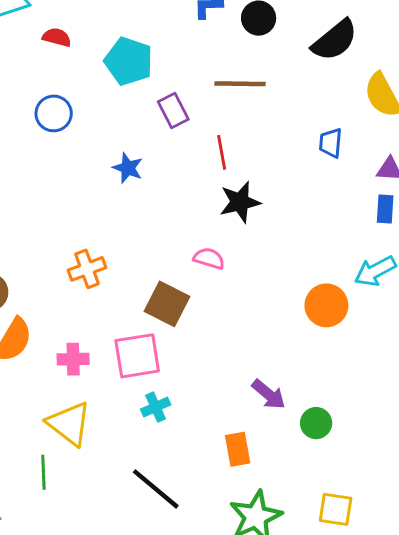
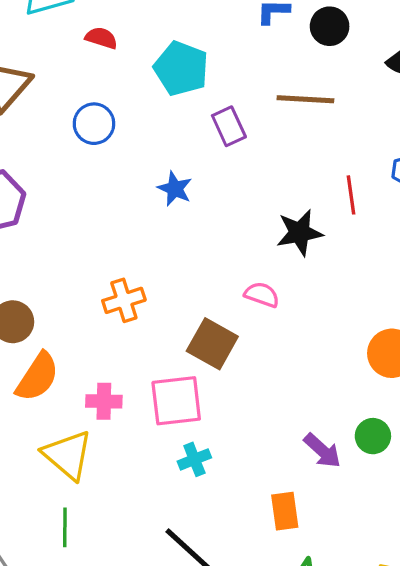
red line: (222, 152) -> (351, 195), moved
green circle: (316, 423) -> (373, 436), moved
yellow triangle: (69, 424) -> (68, 455), moved

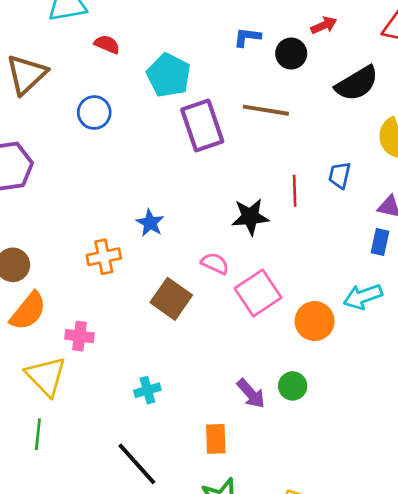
purple rectangle: (229, 126) -> (202, 126), size x1.6
blue star: (175, 189) -> (150, 223), moved
pink square: (176, 401) -> (258, 293), moved, turned -33

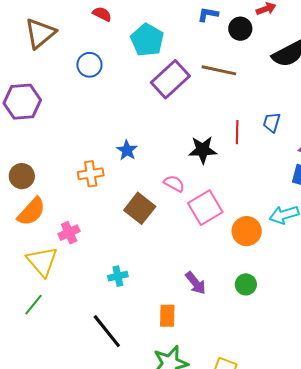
purple rectangle: (202, 126) -> (170, 79), turned 63
pink cross: (79, 336) -> (69, 233), turned -35
green circle: (293, 386) -> (246, 284), moved
green line: (38, 434) -> (34, 305), turned 30

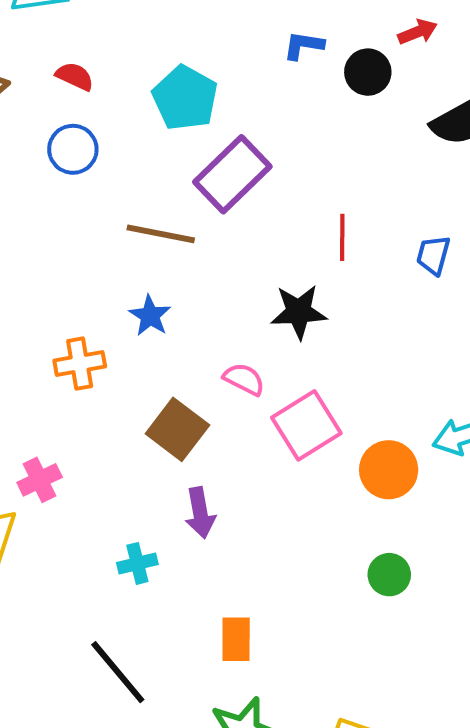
red semicircle: (102, 14) -> (75, 76), moved
brown line: (219, 70) -> (161, 234), moved
red line: (237, 132) -> (342, 237), moved
purple arrow: (196, 283) -> (200, 513), moved, turned 30

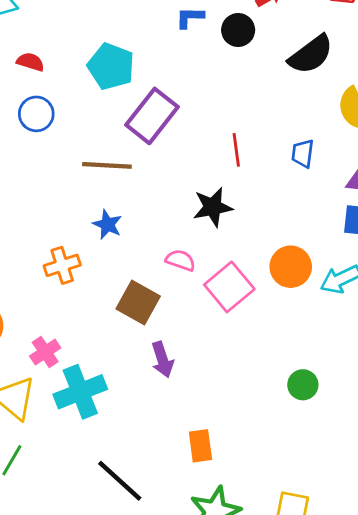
orange circle: (389, 470) -> (291, 267), moved
cyan cross: (137, 563) -> (80, 392), moved, size x1.8

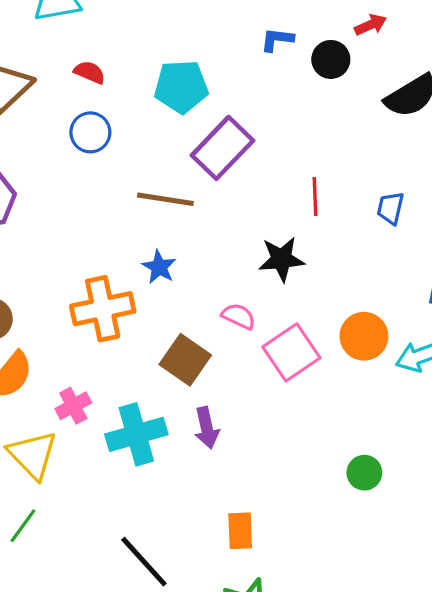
cyan pentagon: (111, 66) -> (181, 87), turned -30
orange cross: (62, 265) -> (103, 309), size x1.5
cyan cross: (80, 392) -> (136, 434), moved

